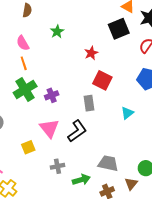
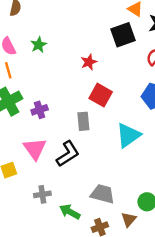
green star: (57, 32) -> (39, 45), moved
cyan triangle: (127, 113) -> (128, 135), size x1.6
green arrow: (81, 180) -> (70, 212), turned -138

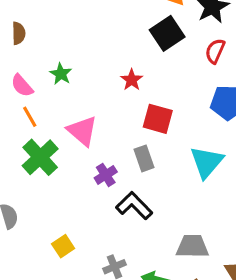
purple cross: (40, 110) -> (106, 175), moved
pink triangle: (35, 149) -> (82, 131), moved
black L-shape: (68, 154) -> (134, 206), turned -88

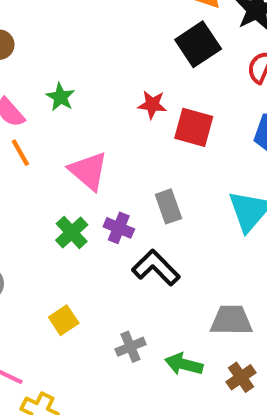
red star: (132, 80) -> (152, 105), turned -30
red square: (158, 119) -> (194, 127), moved
green cross: (40, 157) -> (72, 232), moved, size x0.7
purple cross: (106, 175) -> (119, 228), turned -35

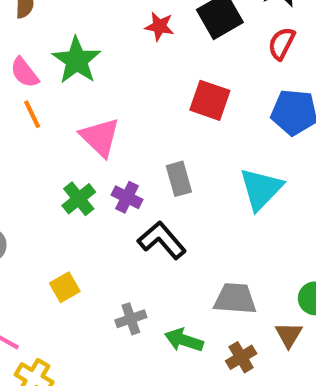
green star: (60, 97) -> (77, 60), size x1.6
red star: (152, 105) -> (159, 26), moved

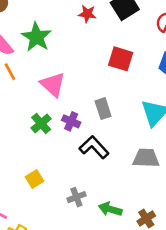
gray trapezoid: (235, 299) -> (146, 158), moved

